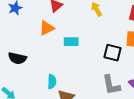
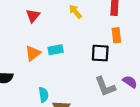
orange triangle: (47, 28) -> (33, 53), moved

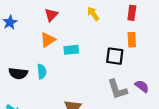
orange triangle: (33, 53) -> (48, 40), moved
cyan semicircle: (44, 95) -> (42, 72), moved

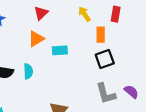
red rectangle: (132, 13) -> (116, 14), moved
orange rectangle: (132, 40) -> (101, 35), moved
black square: (115, 56) -> (105, 59), turned -30

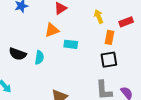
red rectangle: (116, 14) -> (126, 22), turned 48

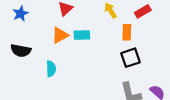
cyan rectangle: (71, 44) -> (82, 35), moved
black semicircle: (18, 54) -> (21, 51), moved

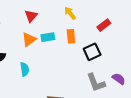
red rectangle: (143, 11) -> (104, 25), moved
orange rectangle: (127, 32) -> (71, 36), moved

